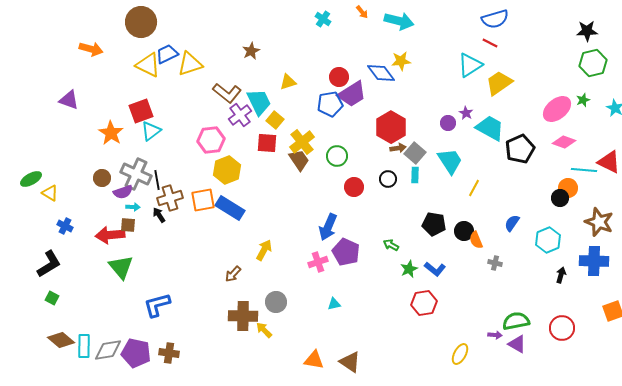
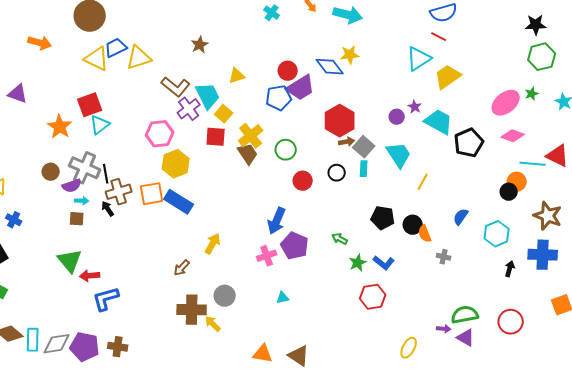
red arrow: (110, 235) -> (90, 276), moved, size x0.7

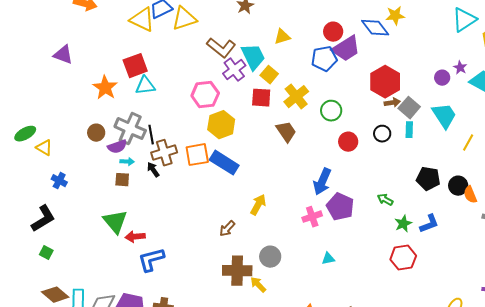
cyan triangle: (100, 125) -> (145, 86), turned 30
brown trapezoid: (248, 154) -> (286, 132), moved
blue L-shape: (384, 263) -> (429, 224), turned -60
red hexagon: (373, 297) -> (403, 258), moved

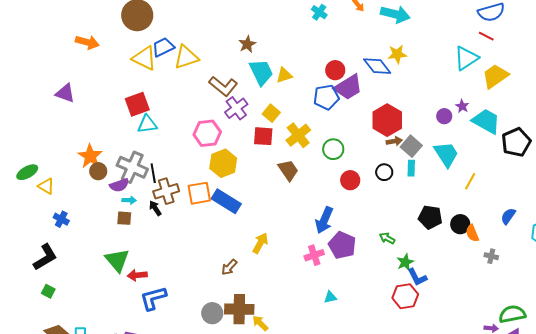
cyan trapezoid: (253, 57) -> (261, 72), moved
orange star: (105, 88) -> (90, 156), moved
blue L-shape: (429, 224) -> (417, 277), moved, turned 85
gray circle: (270, 257) -> (212, 313), moved

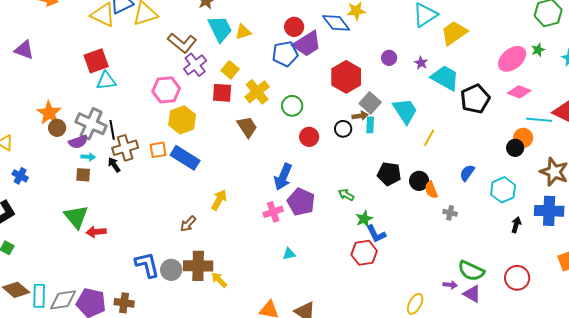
purple circle: (444, 116) -> (389, 58), moved
brown arrow: (394, 141) -> (360, 116), moved
orange square: (199, 193) -> (158, 150), size x0.7
blue L-shape: (153, 298) -> (147, 265), moved, turned 92
green semicircle: (512, 314) -> (471, 271), turned -144

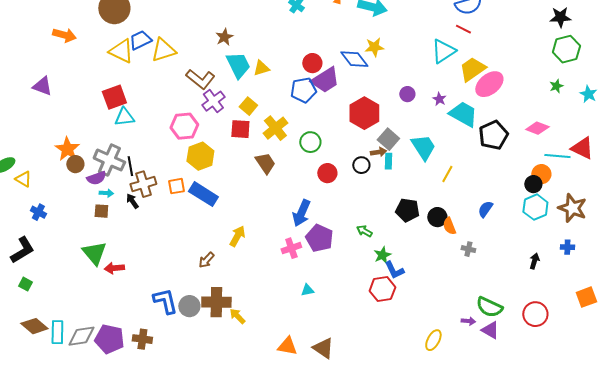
pink ellipse: (512, 59) -> (489, 84), moved
cyan hexagon: (503, 190) -> (535, 207), moved
blue cross: (549, 211) -> (567, 247), size x0.5

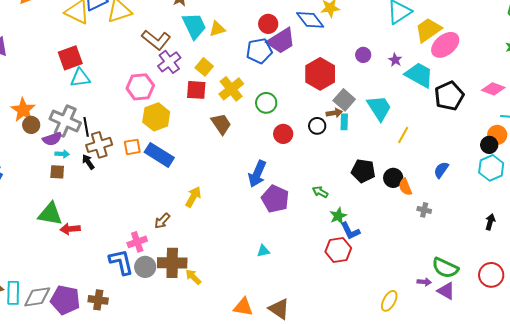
pink cross: (291, 248) -> (137, 242), moved
green triangle: (94, 253) -> (50, 214), turned -40

